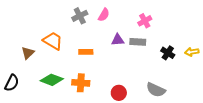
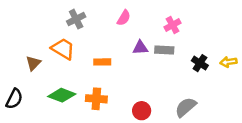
gray cross: (80, 16) -> (76, 19), moved
gray semicircle: (156, 90) -> (186, 107), turned 114

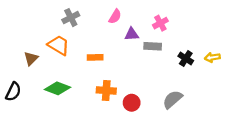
purple triangle: (140, 48) -> (132, 34), moved
orange cross: (96, 99) -> (106, 91), moved

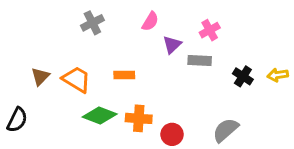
purple triangle: (132, 34) -> (172, 45), turned -40
orange trapezoid: (59, 45) -> (76, 79), moved
green diamond: (58, 88) -> (100, 116), moved

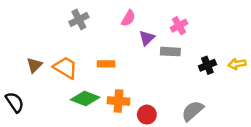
black cross: (243, 76) -> (207, 65), turned 35
black semicircle: (17, 120) -> (15, 102), turned -60

